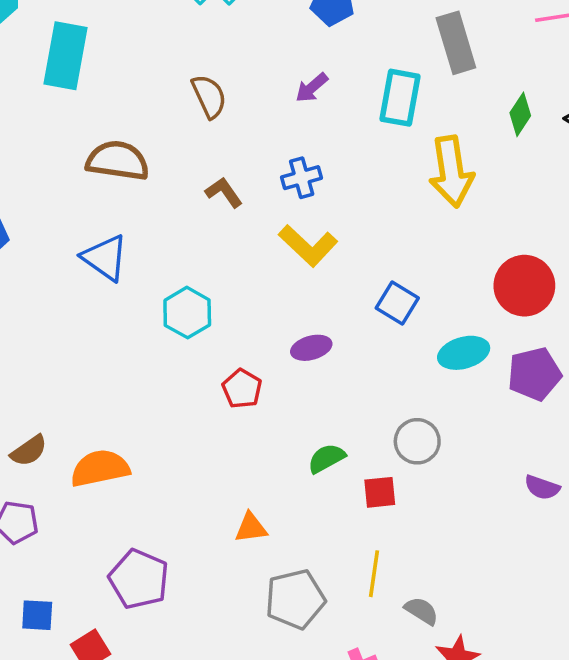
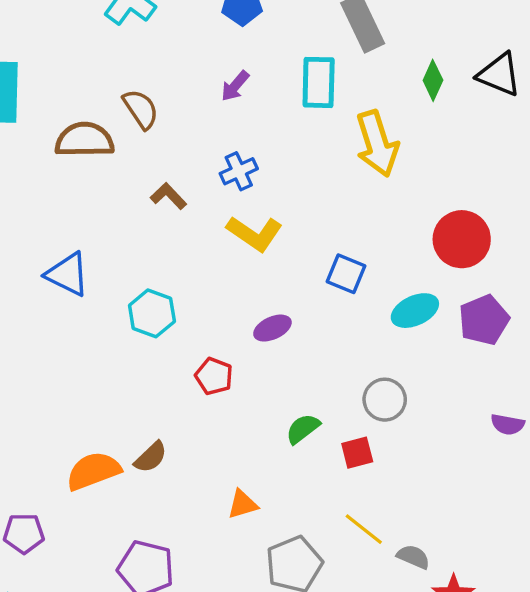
brown semicircle: (118, 161) -> (85, 140), moved
brown semicircle: (29, 451) -> (151, 457), moved
yellow line: (374, 574) -> (364, 529), turned -51

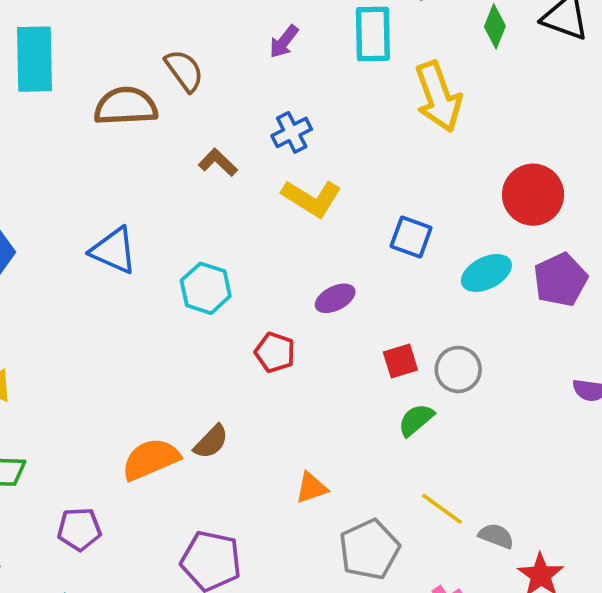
green semicircle: (303, 429) -> (416, 420), moved
red square: (357, 453) -> (400, 361), moved

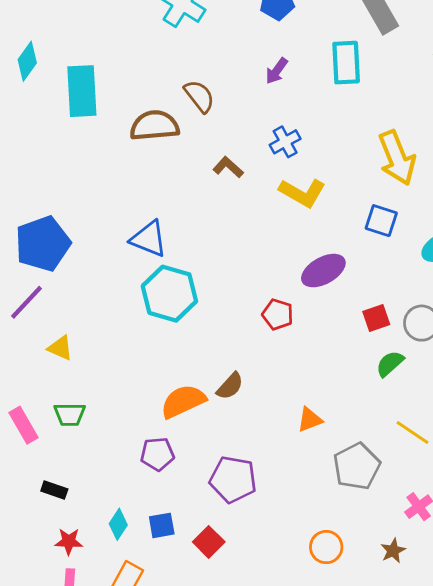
yellow arrow: (438, 97) -> (397, 158), moved
cyan hexagon: (206, 288) -> (169, 294), moved, size x1.4
purple ellipse: (335, 298) -> (323, 271), size x1.4
purple pentagon: (79, 529) -> (157, 454), moved

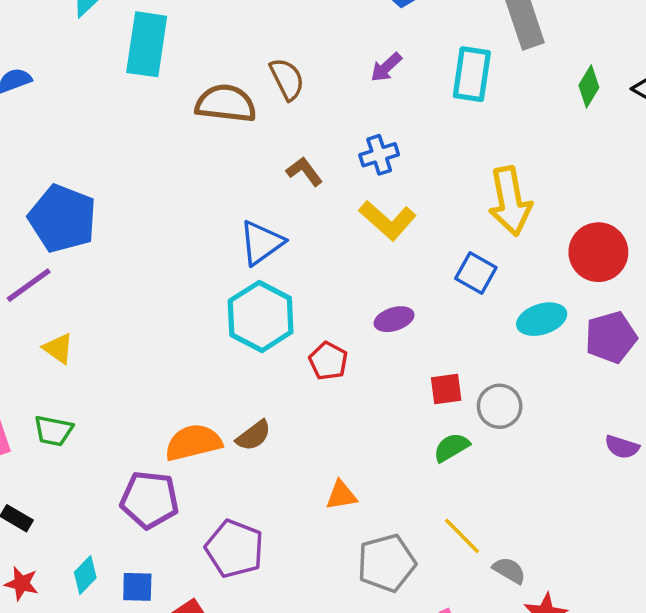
blue triangle: (149, 239) -> (261, 243), moved, turned 51
blue pentagon: (43, 244) -> (63, 219), turned 30
purple ellipse: (323, 271) -> (394, 319), size x0.7
cyan hexagon: (169, 294) -> (261, 316), moved
purple pentagon: (157, 454) -> (150, 500), size x1.4

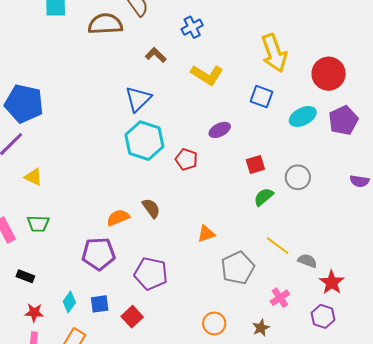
blue cross: (379, 155) -> (192, 27), moved
gray circle: (500, 406) -> (298, 177), moved
brown semicircle: (254, 436) -> (151, 208), turned -80
orange semicircle: (193, 443) -> (118, 218), size x0.7

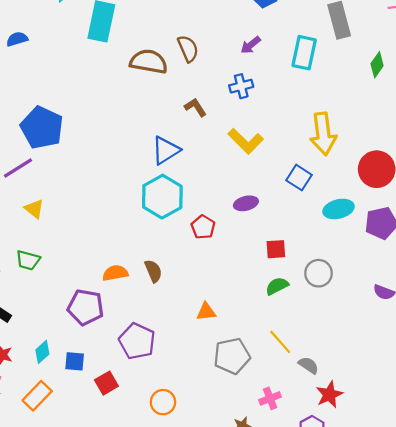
orange circle: (214, 323) -> (163, 402), moved

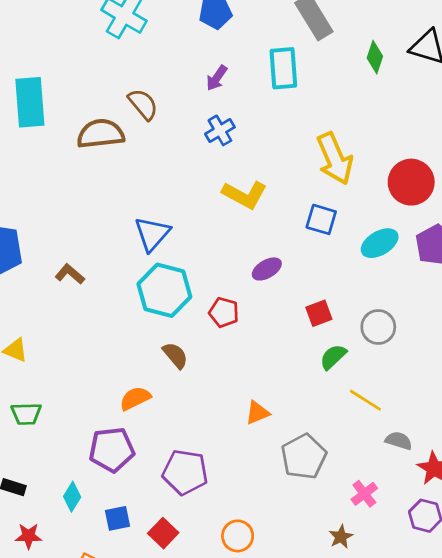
brown L-shape: (195, 107) -> (70, 274), moved
brown semicircle: (153, 271) -> (175, 355), moved
yellow line: (280, 342) -> (365, 400), moved
cyan diamond: (42, 352) -> (72, 497), moved

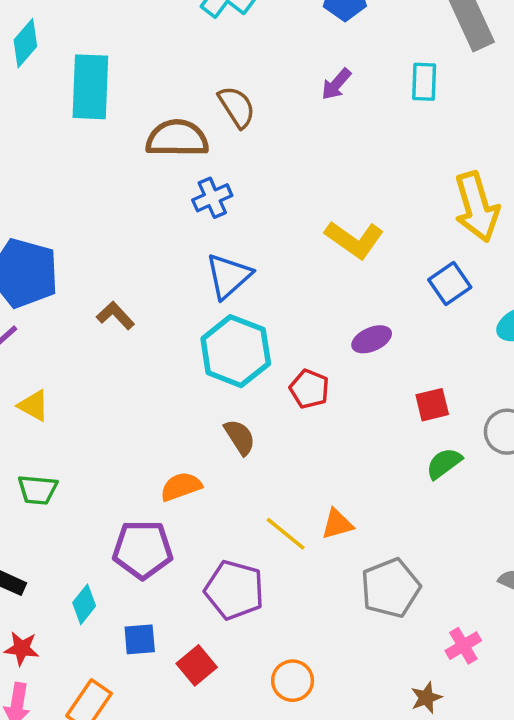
cyan rectangle: (283, 68) -> (424, 82), size x0.7
blue cross: (220, 130) -> (212, 198), moved
blue square: (321, 219) -> (450, 284), turned 32
yellow line: (365, 400) -> (286, 534), moved

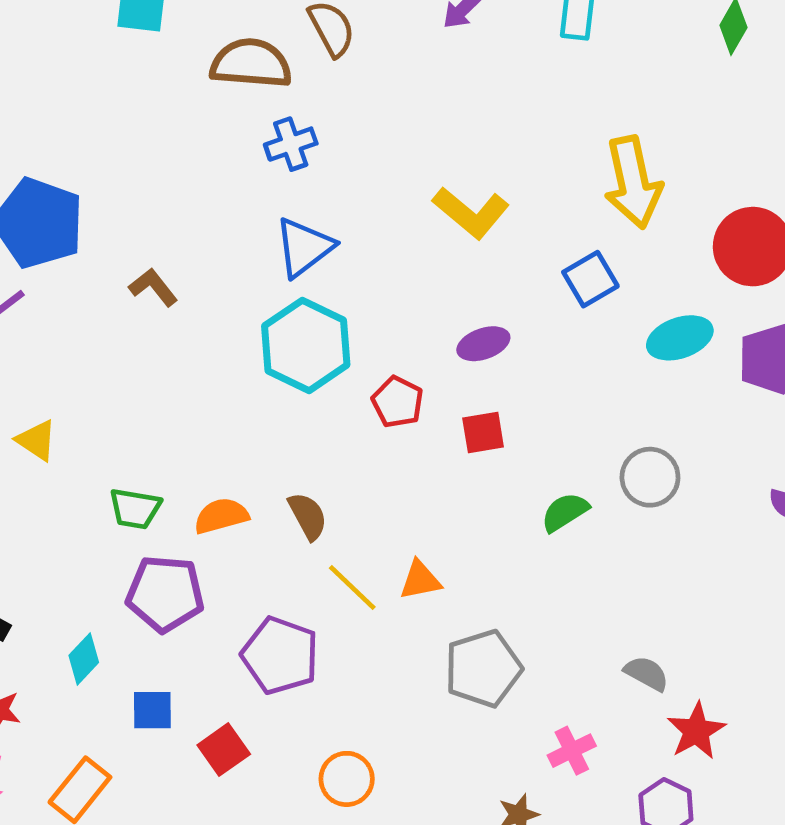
red square: (432, 405) -> (483, 433), moved
yellow triangle: (34, 406) -> (37, 440), moved
brown semicircle: (240, 437) -> (308, 516), moved
green trapezoid: (37, 490) -> (135, 509), moved

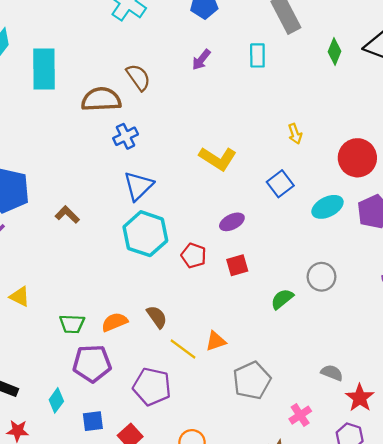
yellow arrow: (633, 182) -> (295, 134), size x0.5

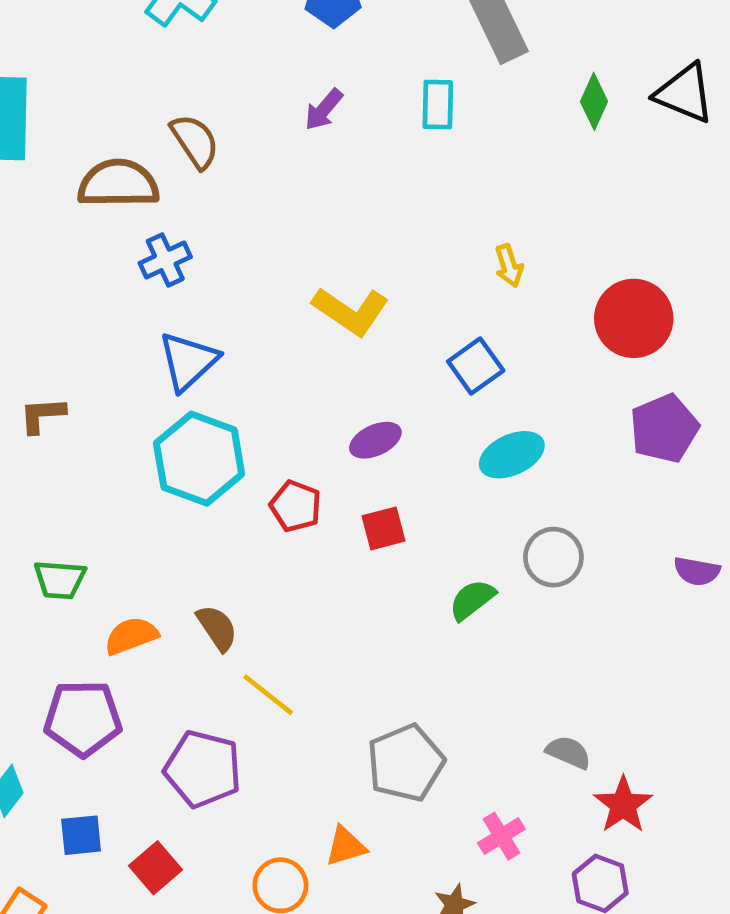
cyan ellipse: (327, 207) -> (512, 455), moved
brown L-shape: (67, 215) -> (42, 415), turned -50
green trapezoid: (72, 324) -> (60, 580), moved
orange triangle: (216, 341) -> (346, 846), moved

